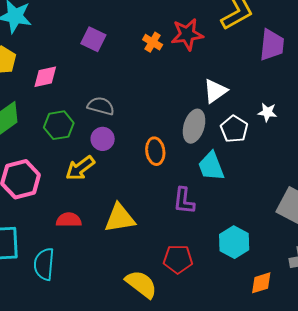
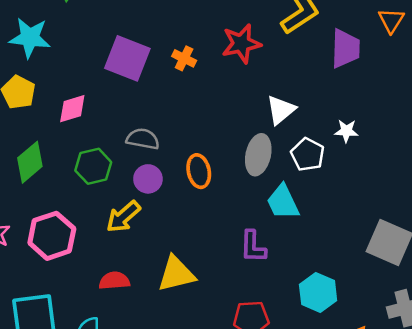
purple square: (93, 39) -> (127, 58), size x1.5
orange cross: (153, 42) -> (184, 58), moved
orange ellipse: (155, 151) -> (199, 171), moved

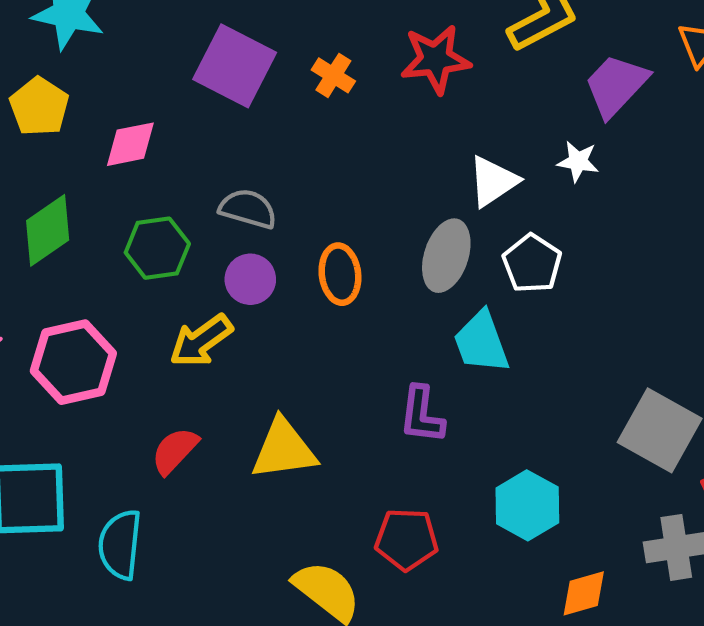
purple trapezoid: (346, 48) -> (616, 85), turned -144
white star: (346, 131) -> (578, 161), moved
red semicircle: (114, 281) -> (175, 451), turned -48

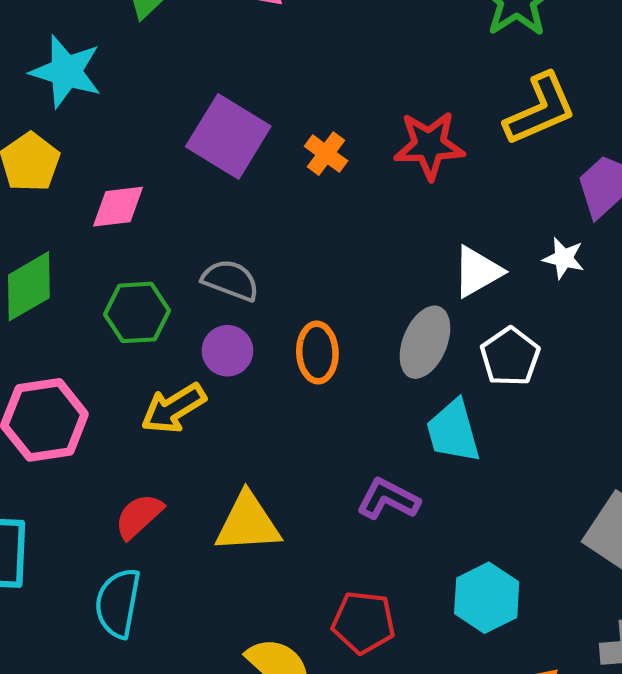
purple L-shape: (422, 415) -> (388, 499), turned 106
cyan semicircle: (120, 545) -> (118, 603), moved

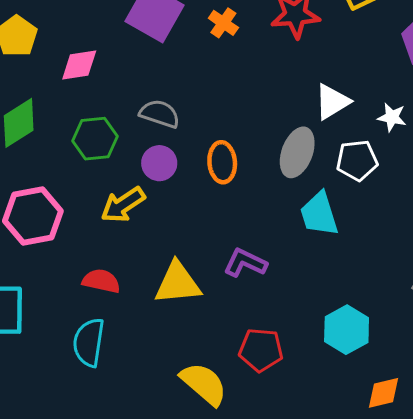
white star: (564, 258) -> (392, 117), moved
white pentagon: (510, 357) -> (357, 160), turned 30
purple L-shape: (388, 499) -> (245, 263), moved
red semicircle: (139, 516) -> (101, 281), turned 57

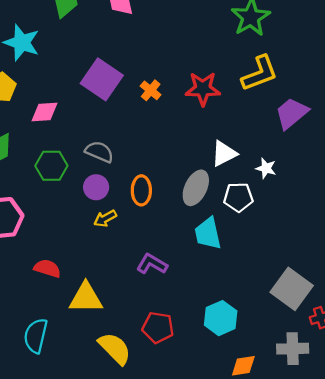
yellow arrow: (123, 205) -> (105, 218), moved, size x0.7
yellow triangle: (178, 283) -> (86, 298), moved
cyan semicircle: (89, 342) -> (36, 336), moved

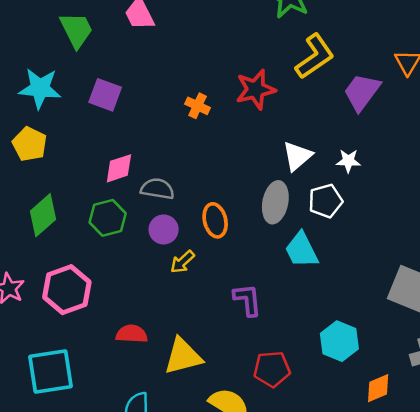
purple square: (102, 79) -> (105, 95), moved, size x0.7
pink diamond: (44, 112) -> (119, 168), moved
purple L-shape: (152, 264) -> (247, 300), turned 68

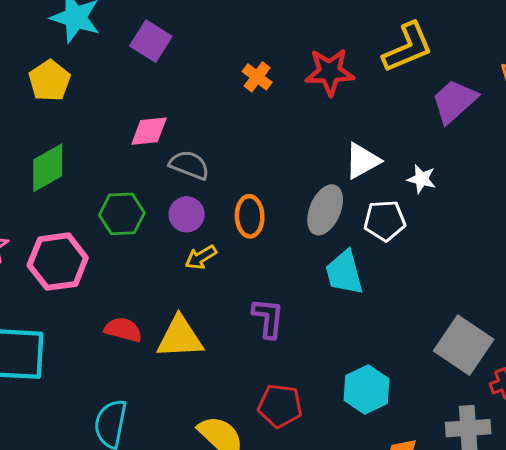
green hexagon: (108, 218) -> (122, 214), moved
yellow triangle: (183, 356) -> (180, 337), moved

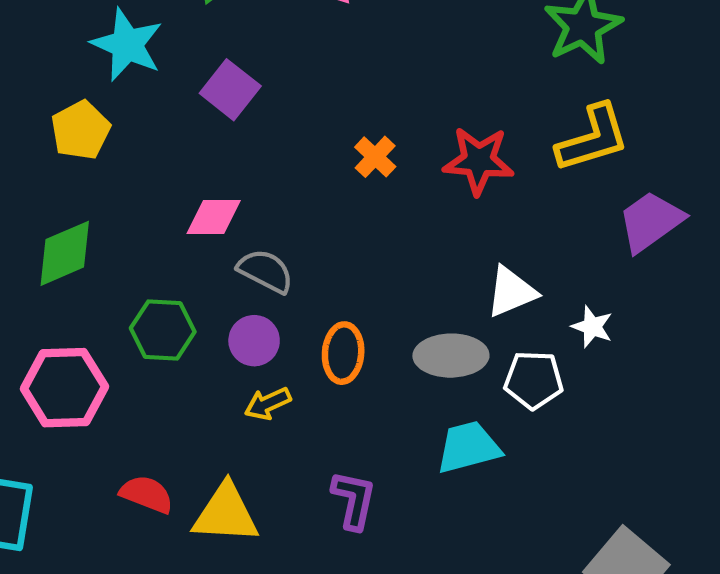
gray ellipse: (325, 210) -> (451, 356), turned 60
cyan trapezoid: (344, 273) -> (468, 447), turned 84

